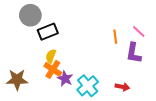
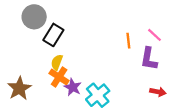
black rectangle: (48, 32) -> (53, 35), turned -36
brown star: (17, 80) -> (19, 88), turned -30
red arrow: (122, 87) -> (158, 92), moved

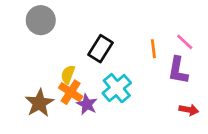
black rectangle: (53, 35) -> (100, 49), moved
brown star: (19, 88) -> (39, 103), moved
cyan cross: (98, 95) -> (117, 88), moved

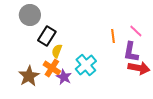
black rectangle: (100, 49) -> (47, 36), moved
yellow semicircle: (68, 74) -> (57, 51), moved
red arrow: (189, 110) -> (139, 68), moved, size x1.5

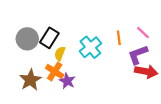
gray circle: (30, 15) -> (27, 39), moved
purple L-shape: (131, 52) -> (138, 55), turned 60
cyan cross: (86, 65) -> (90, 47), moved

